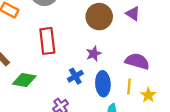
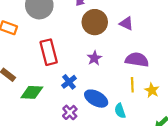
purple triangle: (133, 14) -> (126, 24), moved
blue cross: (75, 76) -> (69, 82), moved
blue ellipse: (103, 84) -> (96, 99), moved, turned -50

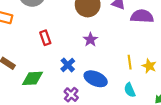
red rectangle: (49, 52) -> (45, 38), size x0.6
purple semicircle: (137, 60) -> (142, 16), moved
cyan semicircle: (120, 111) -> (130, 90), moved

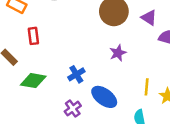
red rectangle: (45, 38) -> (33, 36), moved
purple star: (90, 40) -> (118, 53), moved

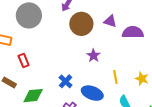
yellow line: (147, 87) -> (115, 77), moved

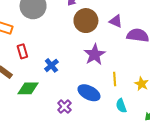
purple star: (93, 56) -> (95, 54), size x1.5
blue cross: (66, 81) -> (51, 65), moved

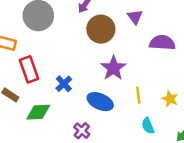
purple triangle: (116, 21) -> (135, 17), moved, turned 32
red rectangle: (22, 51) -> (29, 69), size x1.5
blue ellipse: (89, 93) -> (100, 102), moved

